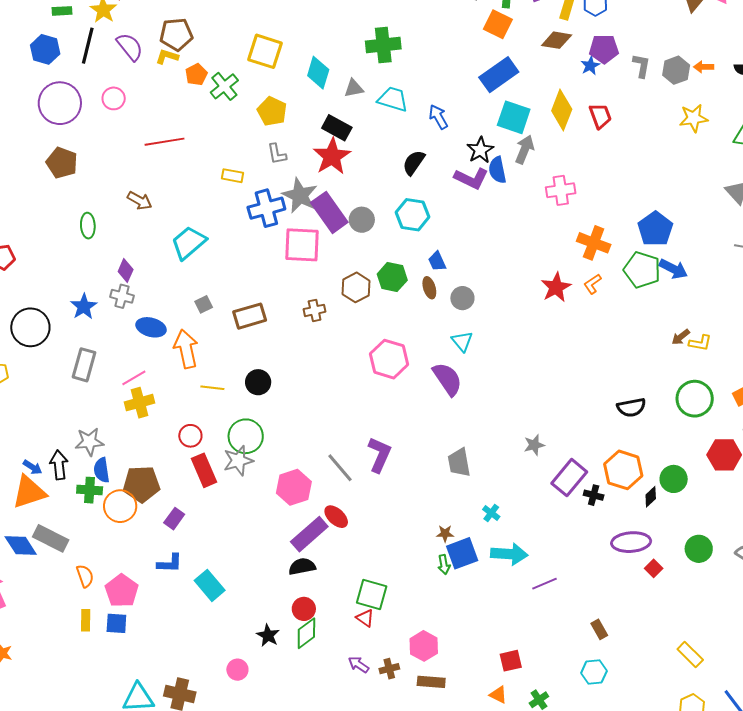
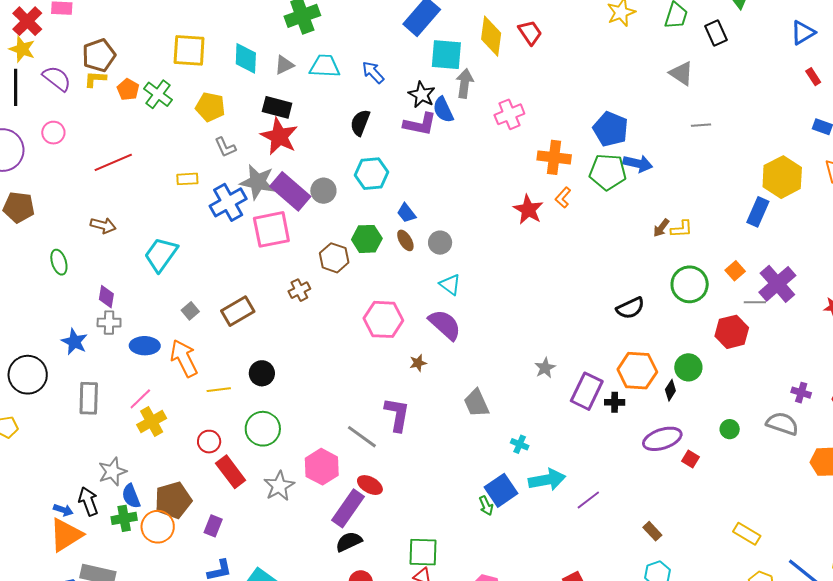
gray star: (238, 461) -> (279, 486), moved
brown star: (445, 534) -> (418, 363), moved
green circle: (699, 549) -> (730, 429), size x0.7

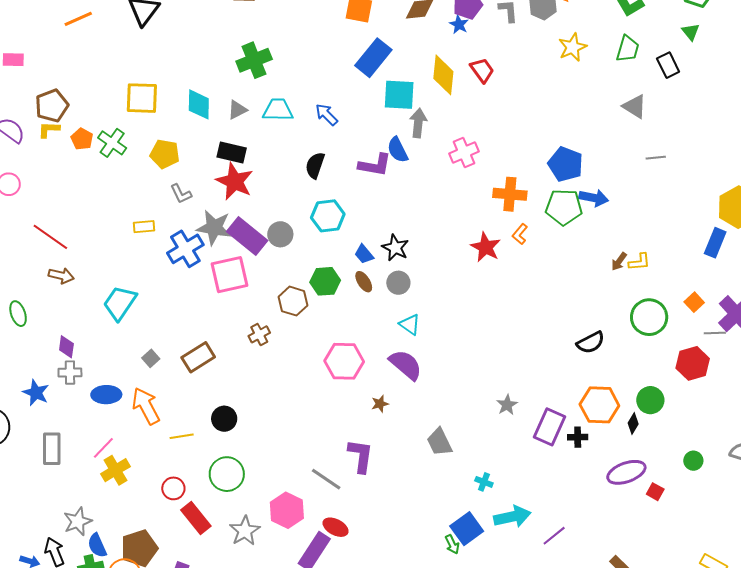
black star: (422, 95) -> (395, 248), moved
red line: (113, 162) -> (50, 237), moved, turned 60

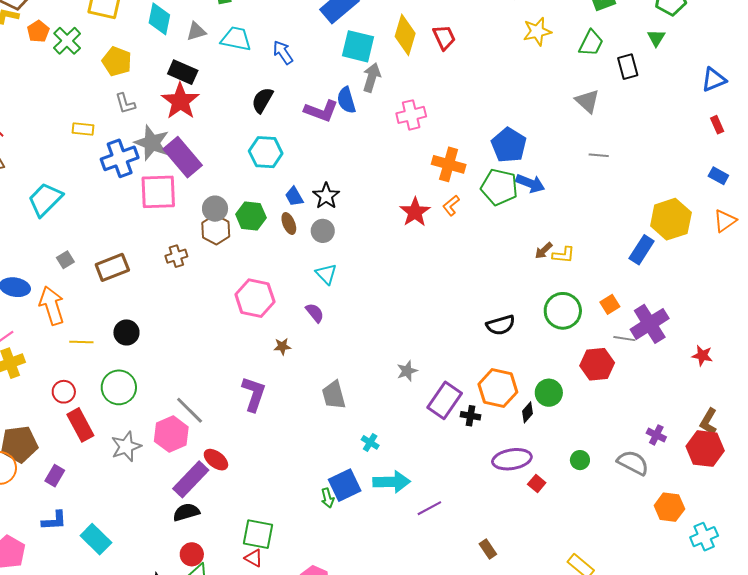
gray circle: (280, 234) -> (215, 209), moved
purple semicircle: (406, 365) -> (315, 313), size x0.6
gray line: (326, 479) -> (190, 410), moved

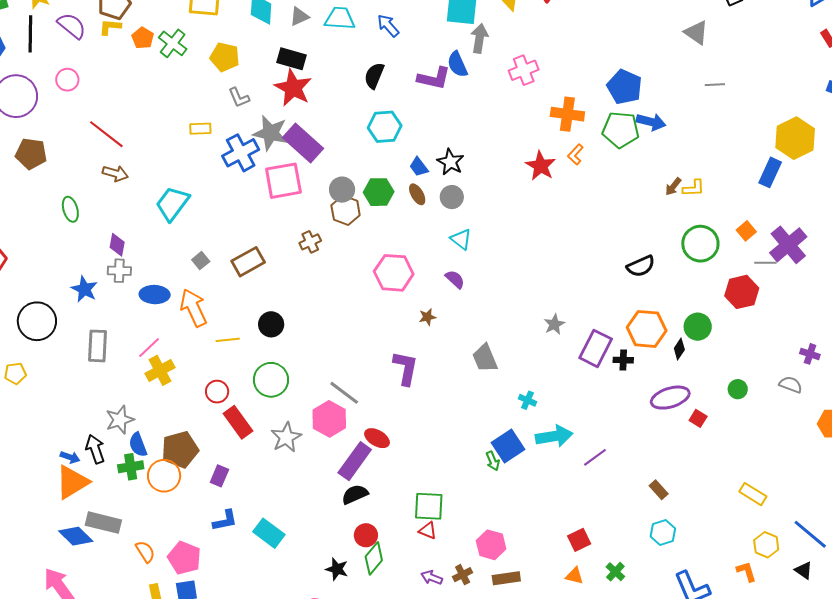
gray semicircle: (633, 463) -> (791, 385), size x0.7

